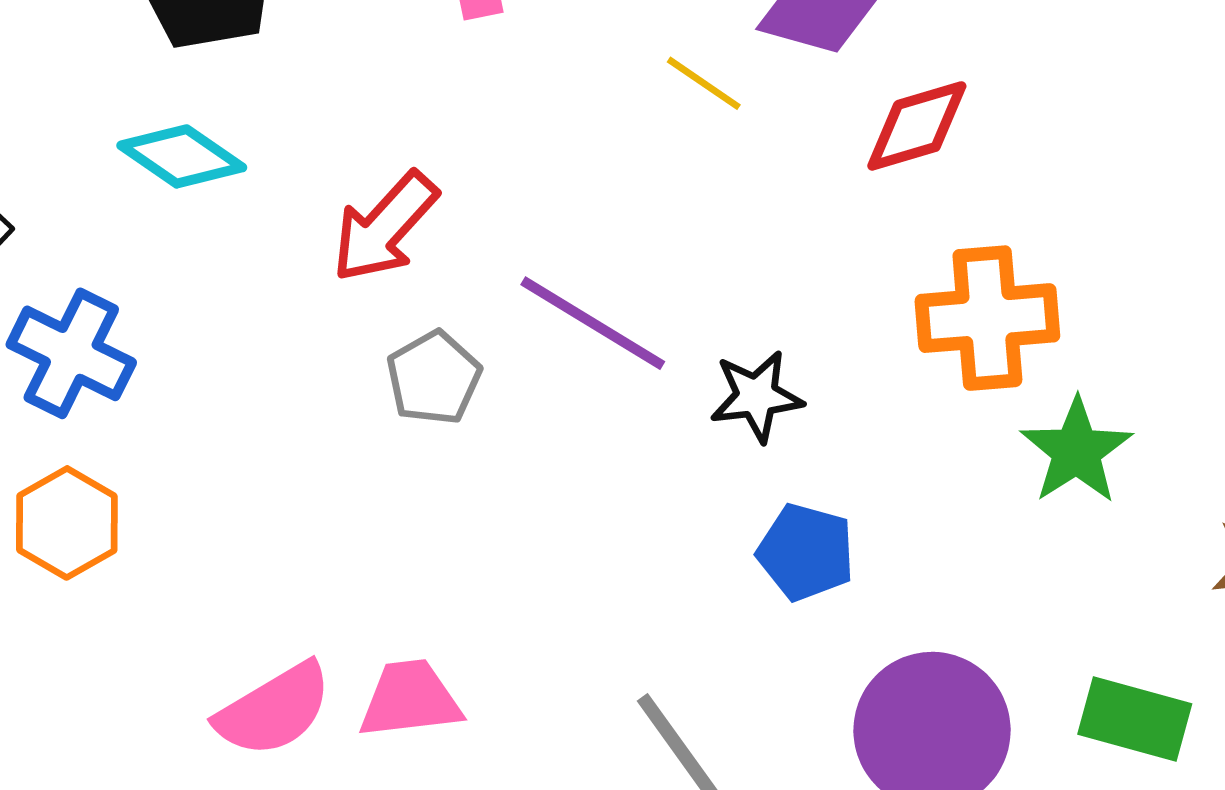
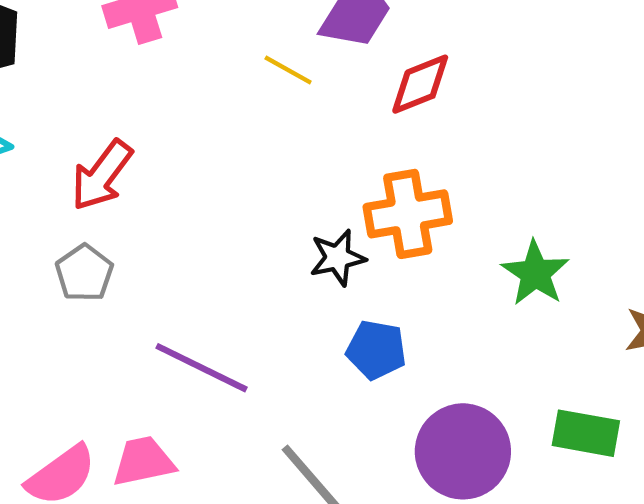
orange cross: (987, 318) -> (408, 214), moved
purple line: (593, 323) -> (202, 368), moved
gray pentagon: (434, 378) -> (84, 273), moved

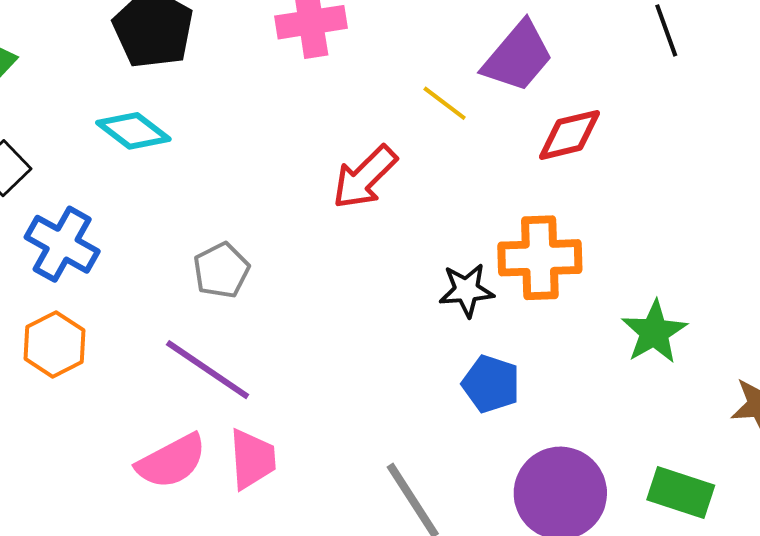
red arrow: (102, 175) -> (365, 177), moved
purple line: (202, 368) -> (208, 370), moved
pink trapezoid: (143, 461) -> (252, 459), turned 90

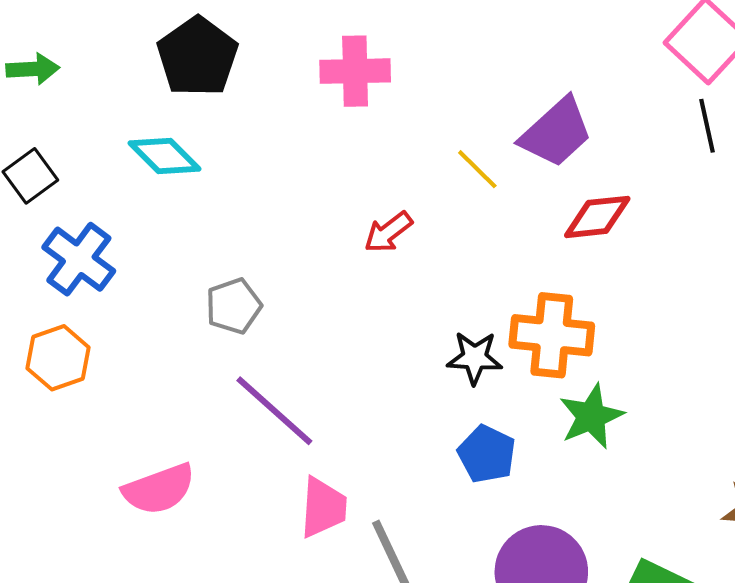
red arrow: (365, 177) -> (388, 232), size x0.7
green star: (654, 332) -> (591, 416), moved
purple line: (208, 370) -> (274, 411), moved
pink trapezoid: (252, 459) -> (323, 507), moved

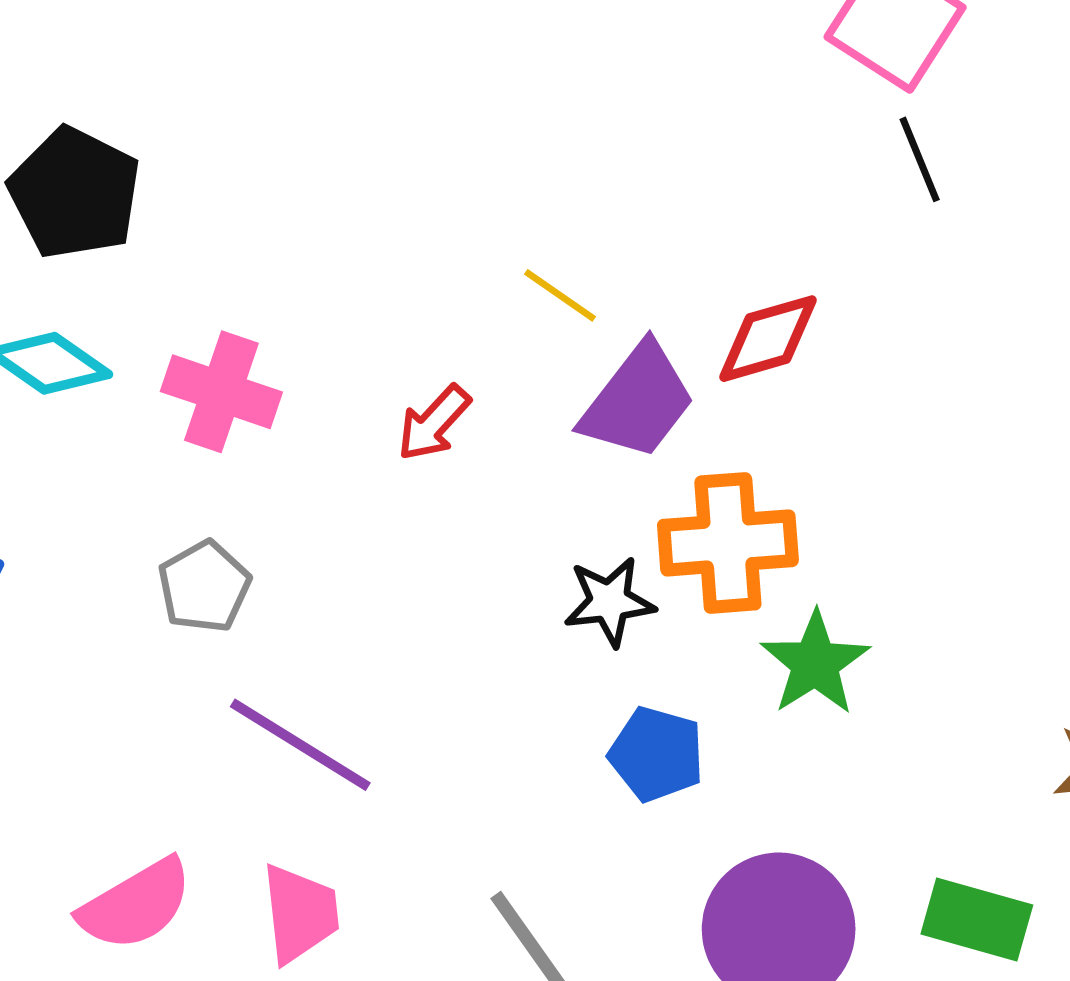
pink cross: (355, 71) -> (221, 392), moved, turned 30
purple trapezoid: (556, 133) -> (638, 401), moved
pink trapezoid: (323, 507) -> (300, 913), moved

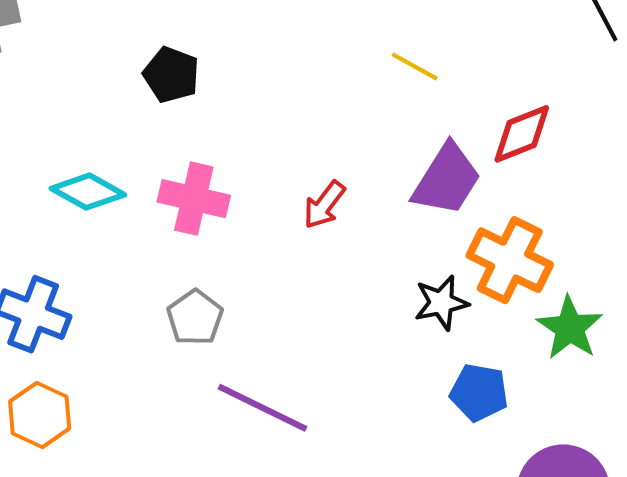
black pentagon: (75, 193) -> (171, 75), moved, size x0.7
yellow line: (560, 295) -> (415, 66), moved
orange cross: (728, 543) -> (510, 260), turned 36

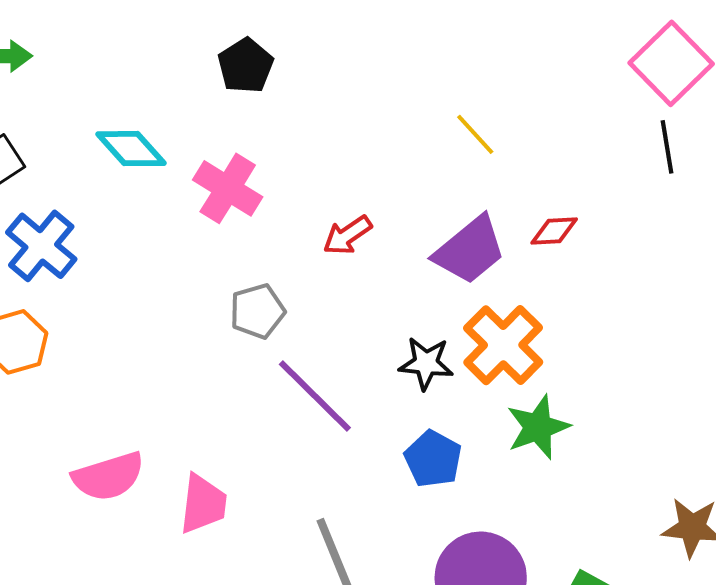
red diamond: (522, 134) -> (554, 231), size x0.7
gray pentagon: (195, 318) -> (257, 311), moved
purple line: (263, 408) -> (315, 396), moved

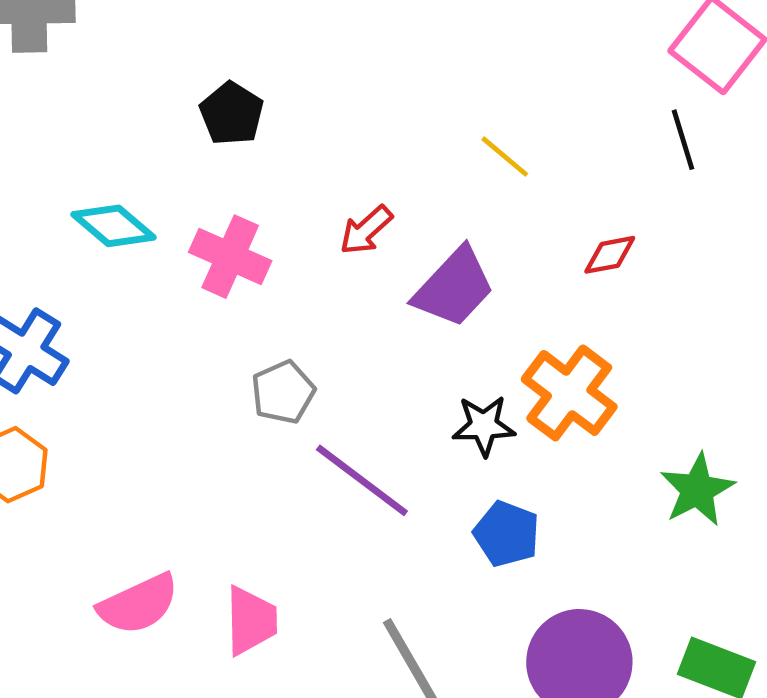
black line: (667, 147) -> (683, 140), moved
red arrow: (347, 235) -> (366, 230), moved
purple trapezoid: (470, 250) -> (454, 287), moved
green star: (538, 427) -> (697, 490), moved

